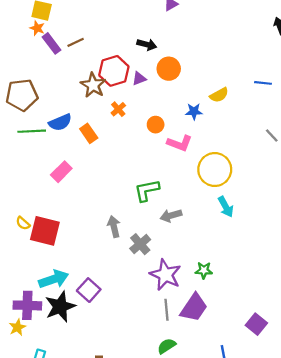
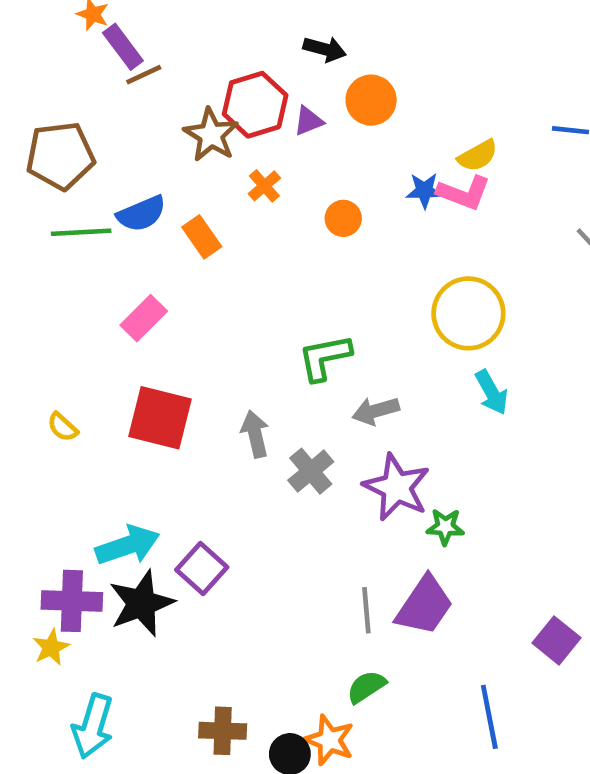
brown line: (76, 42) -> (144, 75), moved
pink L-shape: (180, 143) -> (464, 193), moved
red square: (45, 231) -> (160, 418), moved
purple star: (165, 275) -> (397, 487), moved

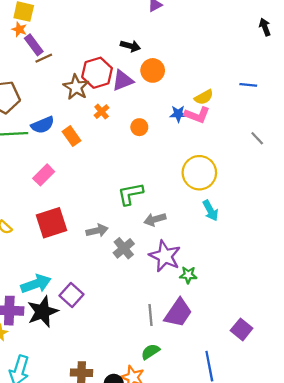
purple triangle: (308, 121) -> (123, 80), size x1.5
red square: (160, 418) -> (52, 223), turned -32
gray arrow: (255, 434) -> (97, 231), turned 90

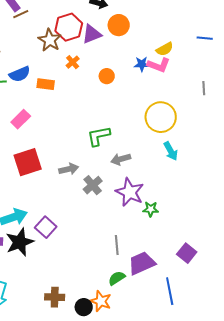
orange rectangle: (72, 136) -> (46, 84), turned -48
gray line: (257, 138) -> (204, 88), moved, turned 40
purple trapezoid: (178, 313) -> (142, 263), moved, turned -148
purple square: (242, 329) -> (187, 253), moved

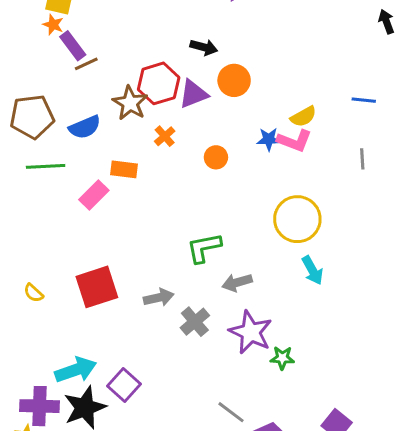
blue semicircle: (20, 74) -> (85, 127), moved
gray line: (204, 88) -> (362, 159), moved
pink rectangle: (21, 119) -> (94, 195), moved
gray line: (117, 245) -> (231, 412), turned -48

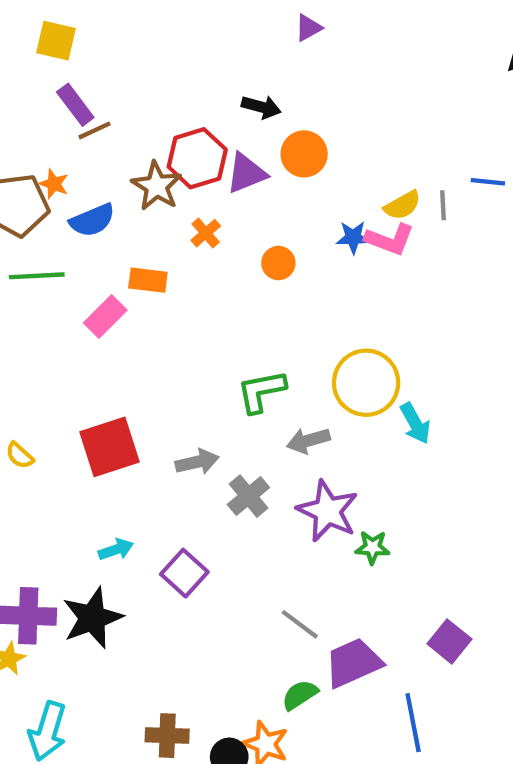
orange star: (53, 25) -> (54, 184), moved
gray line: (362, 159) -> (443, 205), moved
yellow circle: (297, 219) -> (366, 383), moved
cyan arrow: (76, 370) -> (116, 549), moved, size x0.6
purple square: (124, 385) -> (184, 573), moved

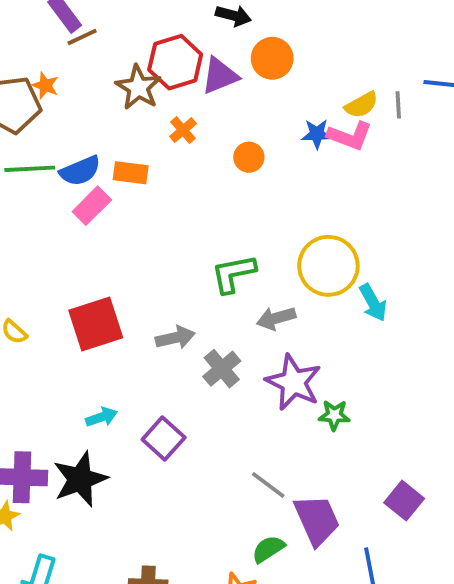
blue semicircle: (92, 220) -> (80, 171), moved
purple trapezoid: (353, 663) -> (317, 520), turned 90

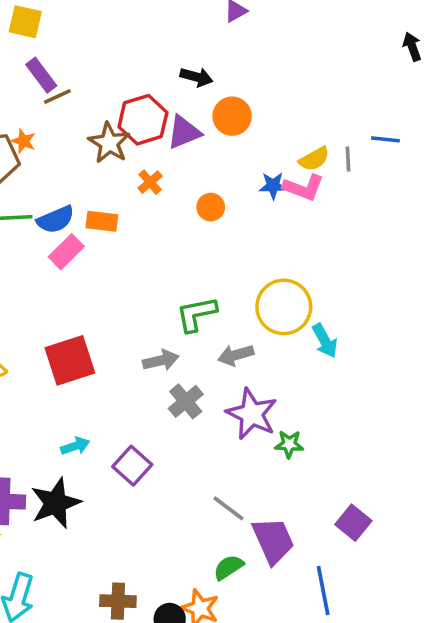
gray arrow: (175, 338) -> (161, 360), moved

